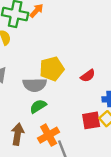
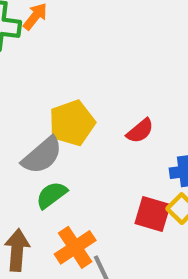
gray semicircle: (35, 85) -> (42, 155), turned -35
red square: (91, 120) -> (153, 214), turned 30

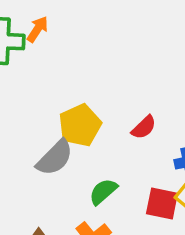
green semicircle: (52, 195) -> (103, 192), moved

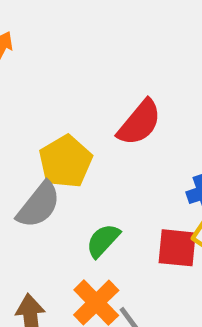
red semicircle: (144, 127) -> (139, 123), moved, size x1.5

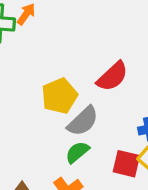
gray semicircle: (39, 205) -> (83, 121), moved

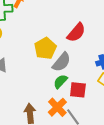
red square: (126, 164) -> (78, 90), moved

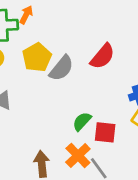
yellow pentagon: (45, 48) -> (37, 57), moved
gray semicircle: (62, 62) -> (61, 68), moved

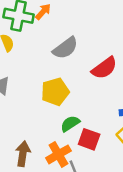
yellow pentagon: (37, 57) -> (55, 92), moved
gray semicircle: (61, 68) -> (65, 48), moved

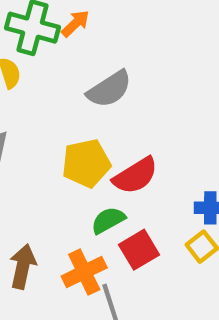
red semicircle: (104, 68) -> (135, 176), moved
red square: (89, 139) -> (139, 250), turned 35

